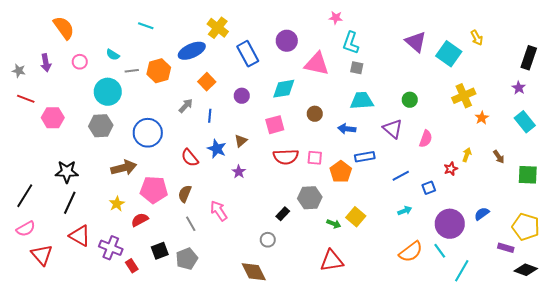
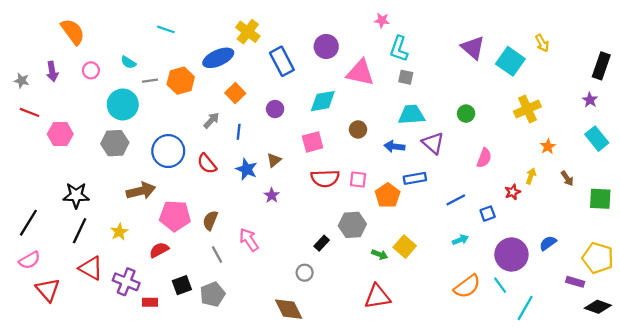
orange star: (482, 118) -> (548, 147), moved
purple triangle: (393, 129) -> (433, 143), moved
red semicircle: (190, 158) -> (207, 164), moved
yellow star: (117, 204) -> (119, 232), moved
red rectangle: (132, 266) -> (150, 302), turned -56

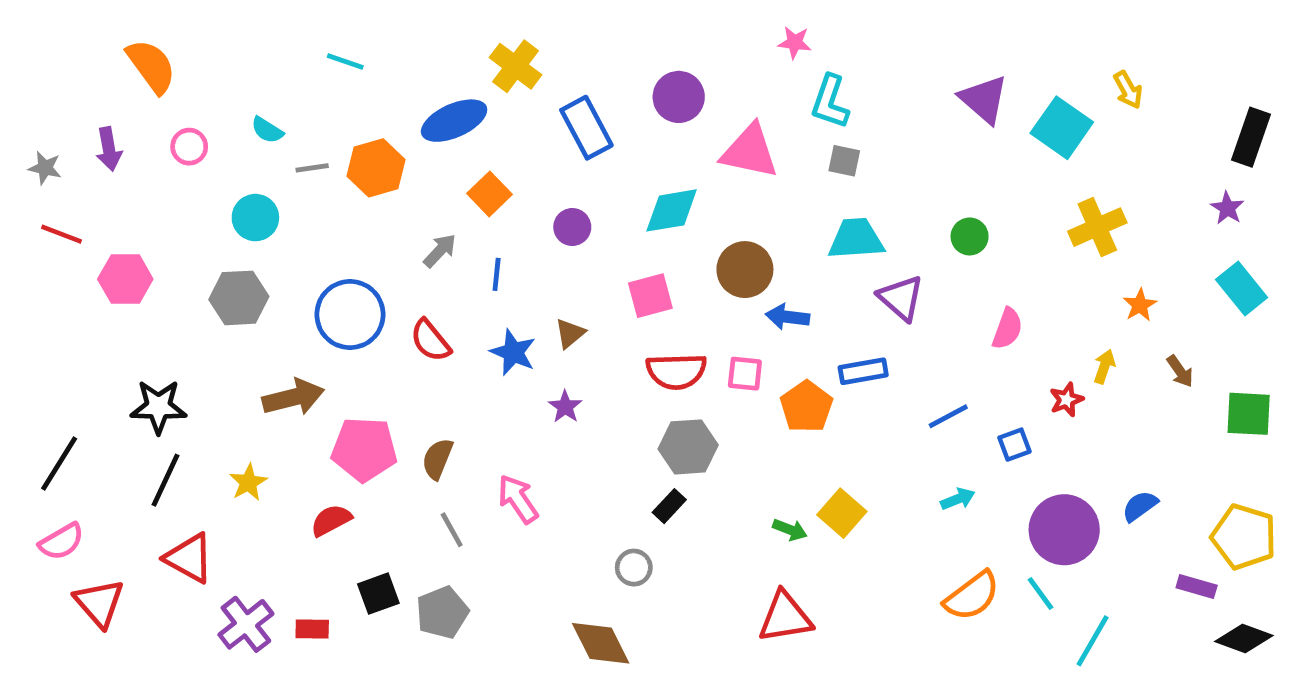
cyan circle: (123, 104) -> (255, 218), size x0.7
brown circle: (358, 129) -> (745, 270), size x1.5
blue arrow: (394, 147) -> (787, 317), moved
gray hexagon: (352, 225) -> (688, 447), moved
purple cross: (126, 282) -> (246, 624), moved, turned 30

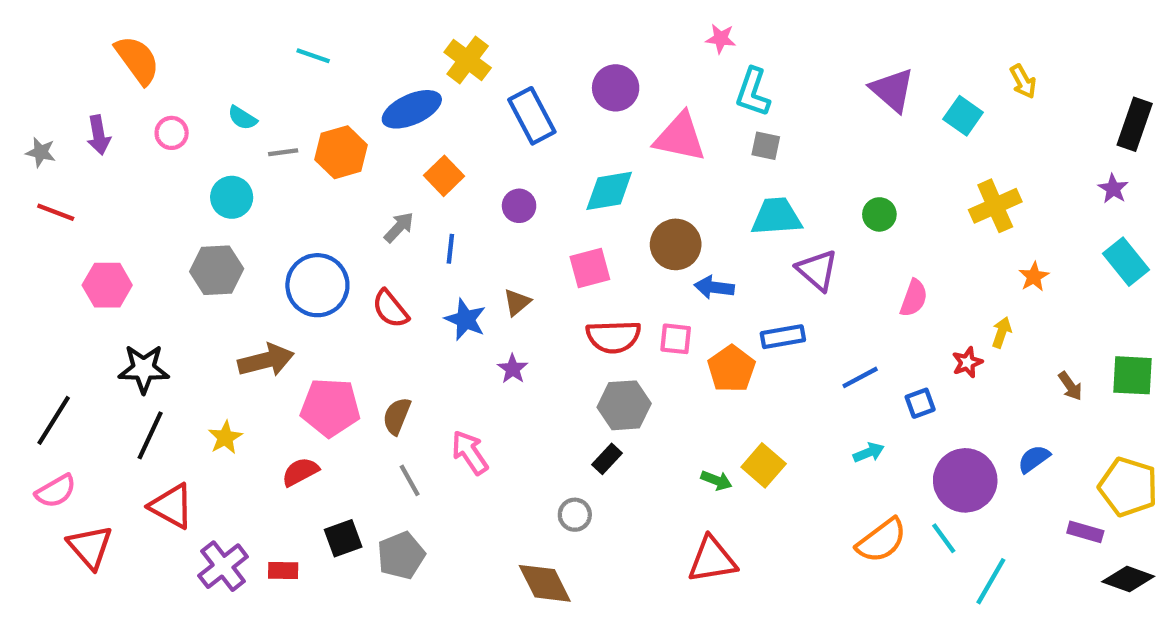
cyan square: (1062, 128) -> (963, 116), size x0.7
pink hexagon: (125, 279) -> (107, 285), moved
brown arrow: (1180, 371) -> (1070, 386), moved

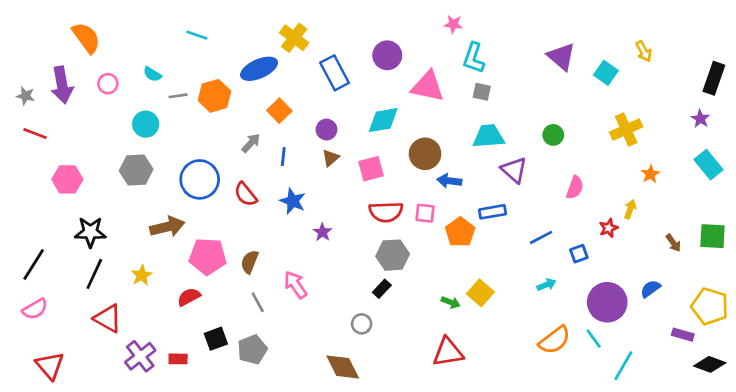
purple arrow: (99, 135) -> (62, 85), size x1.5
brown triangle: (517, 302) -> (331, 158), moved
red triangle: (90, 547) -> (50, 366), moved

